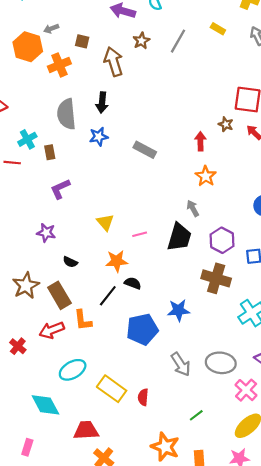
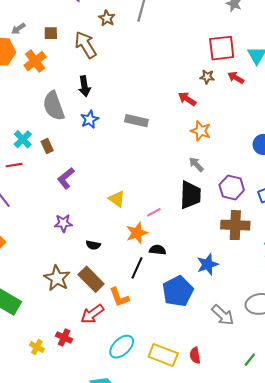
red arrow: (200, 141) -> (187, 99), turned -42
pink line: (140, 234) -> (154, 212), moved

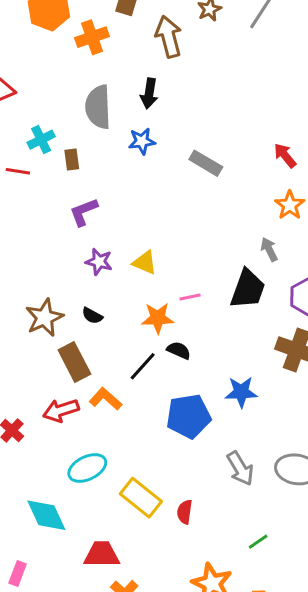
yellow triangle: (117, 199) -> (145, 263), turned -30
purple star: (63, 223) -> (99, 262), moved
brown star: (57, 278) -> (44, 318), moved
orange L-shape: (119, 297) -> (106, 399), turned 135

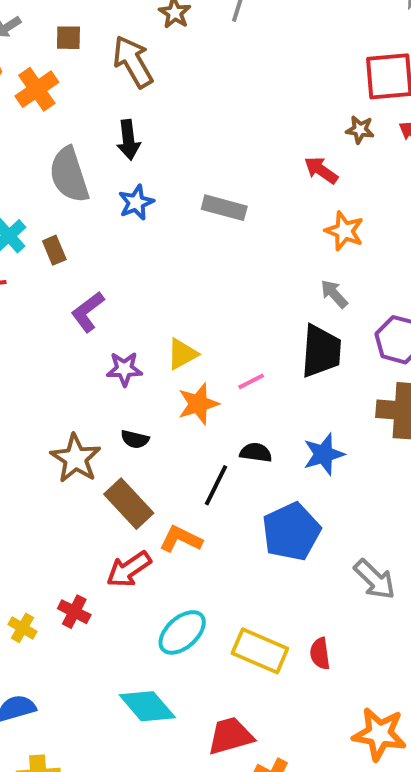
yellow triangle: (145, 263) -> (182, 354), turned -36
orange star: (158, 318) -> (198, 404), moved
blue star: (241, 392) -> (324, 454), moved

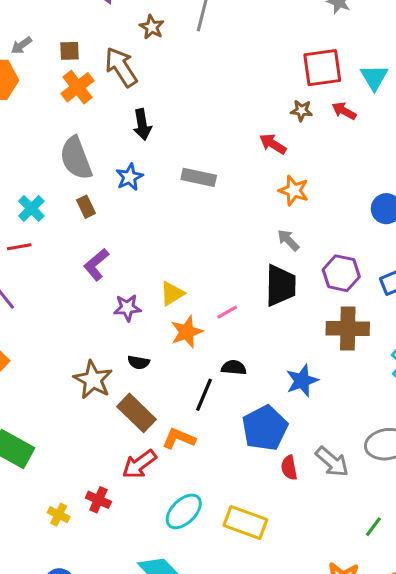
orange cross: (37, 89) -> (78, 87), moved
black arrow: (128, 140) -> (142, 125), moved
brown rectangle: (54, 250) -> (86, 207), moved
blue star: (324, 454) -> (302, 381), moved
red semicircle: (320, 654) -> (289, 468), moved

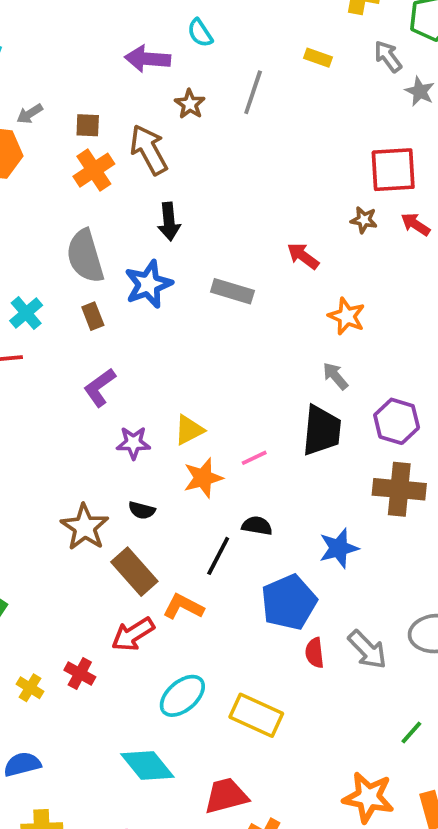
red arrow: (273, 144) -> (303, 256), moved
blue star: (129, 177) -> (148, 284), size x1.4

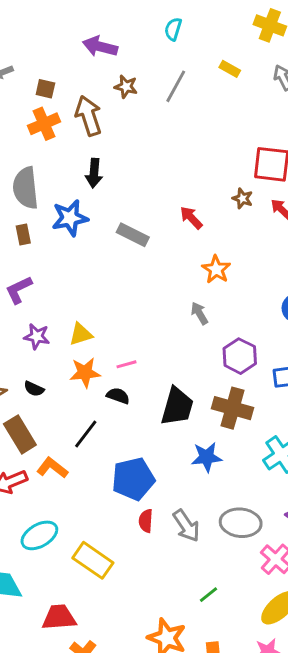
cyan semicircle: (200, 33) -> (173, 29), moved, turned 40
brown star: (190, 104) -> (126, 87), turned -30
black trapezoid: (322, 430) -> (177, 406), moved
black semicircle: (257, 526) -> (118, 396), moved
blue star: (339, 548) -> (207, 457), moved

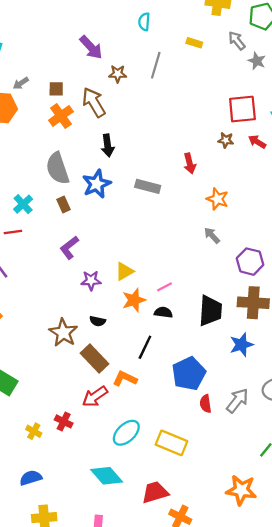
purple arrow: (100, 46) -> (91, 47), turned -135
red arrow: (191, 218) -> (190, 163), turned -138
gray arrow: (186, 526) -> (237, 401), turned -95

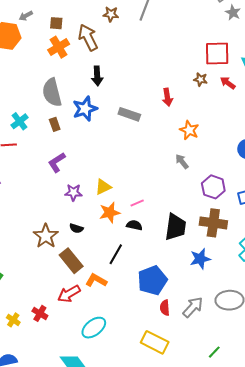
yellow rectangle: (172, 443) -> (155, 342), moved

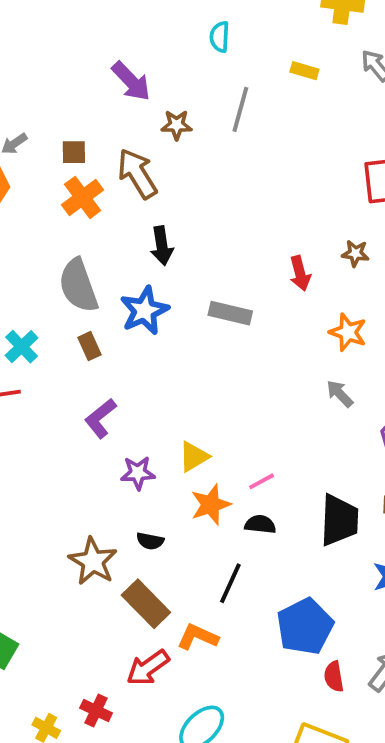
brown star: (201, 79) -> (355, 253), moved

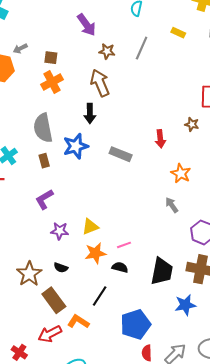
brown arrow: (137, 174) -> (100, 83), moved
brown star: (355, 253) -> (192, 124), moved

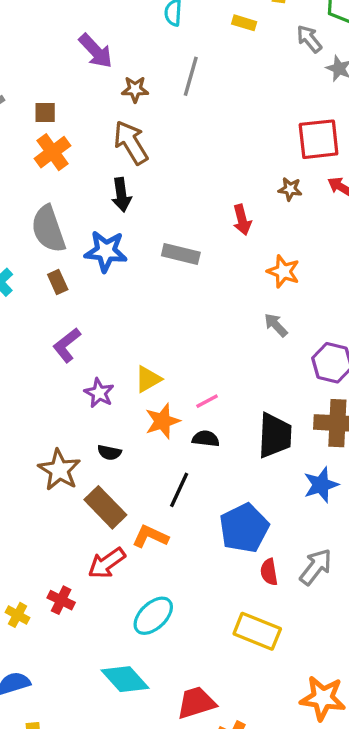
yellow rectangle: (178, 33) -> (244, 23), moved
blue star: (76, 146) -> (106, 251), turned 30
purple star: (60, 231) -> (99, 393), turned 30

